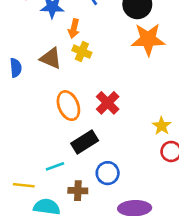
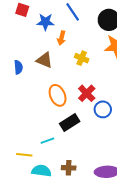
yellow cross: (82, 52) -> (82, 58), moved
blue circle: (108, 173) -> (103, 109), moved
brown cross: (78, 191) -> (69, 168), moved

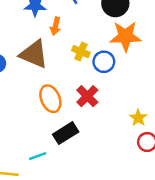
brown triangle: (44, 60) -> (34, 54), size x1.4
blue circle: (103, 109) -> (104, 62), moved

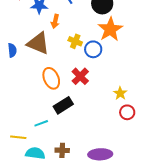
orange star: (126, 36) -> (110, 29), turned -30

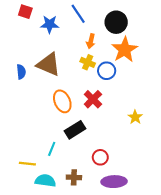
orange arrow: (55, 21) -> (91, 41), moved
red circle: (127, 112) -> (100, 157), moved
cyan line: (41, 123) -> (52, 149), turned -48

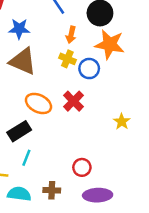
blue star: (50, 24) -> (19, 29), moved
orange star: (125, 50) -> (110, 44), turned -30
orange ellipse: (62, 101) -> (38, 103), turned -40
black rectangle: (75, 130) -> (19, 131), moved

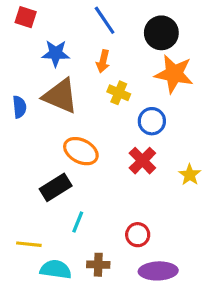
orange arrow: (71, 35) -> (103, 61), moved
blue circle: (89, 69) -> (152, 121), moved
red cross: (73, 101) -> (142, 161), moved
cyan line: (26, 158) -> (78, 222), moved

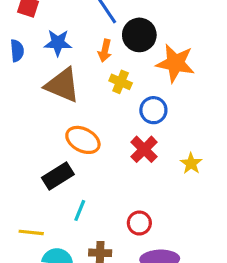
black circle: (161, 33) -> (139, 35), moved
blue semicircle: (19, 107) -> (17, 51), moved

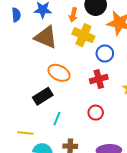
yellow cross: (121, 82) -> (83, 35), size x1.5
red cross: (144, 149) -> (99, 79), turned 30
red circle: (139, 223) -> (96, 113), moved

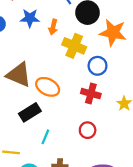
orange arrow: (73, 15) -> (53, 27), moved
brown triangle: (46, 37) -> (19, 75), moved
red cross: (99, 79) -> (91, 94), turned 30

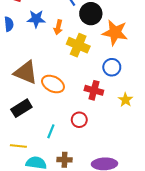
blue circle: (97, 66) -> (112, 67), moved
black rectangle: (30, 112) -> (21, 108), moved
red circle: (88, 130) -> (79, 120), moved

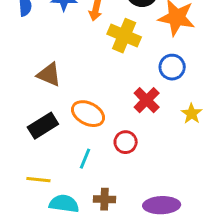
brown triangle: (26, 72) -> (49, 75), size x0.7
orange ellipse: (53, 84) -> (88, 114), moved
red cross: (94, 90) -> (147, 100), turned 30

